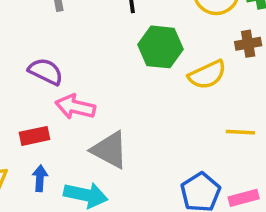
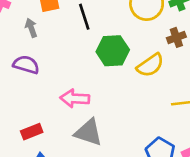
purple semicircle: (46, 71) -> (26, 65), moved
pink arrow: (75, 107) -> (75, 98), moved

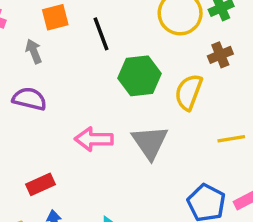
yellow semicircle: (150, 65) -> (189, 92), turned 148
gray triangle: (88, 132) -> (150, 142), moved, turned 40

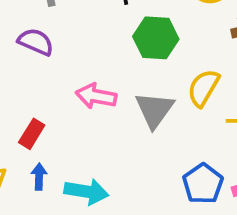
yellow semicircle: (189, 92) -> (203, 88), moved
red rectangle: (41, 184) -> (32, 134), turned -44

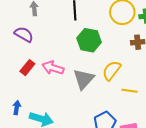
red rectangle: (32, 134) -> (27, 68), moved

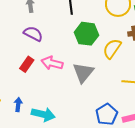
purple semicircle: (24, 34) -> (33, 34), moved
yellow semicircle: (112, 70) -> (112, 49), moved

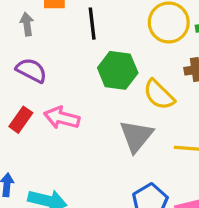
yellow semicircle: (112, 49) -> (159, 95), turned -80
gray triangle: (83, 73) -> (136, 136), moved

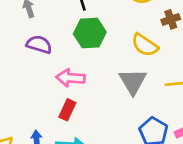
green hexagon: (118, 70) -> (90, 33), moved
red rectangle: (21, 120) -> (67, 110), moved

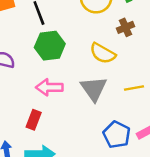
pink arrow: (71, 78) -> (49, 87), moved

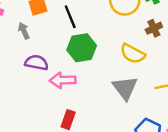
pink arrow: (49, 87) -> (63, 80), moved

